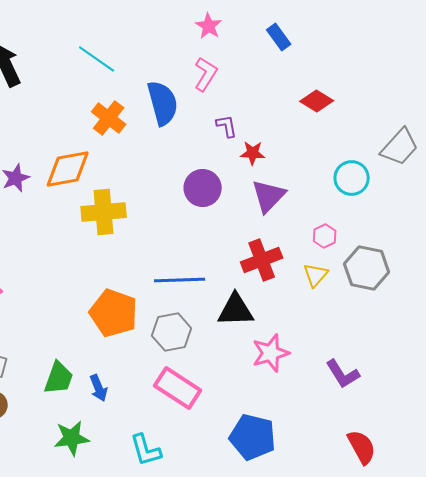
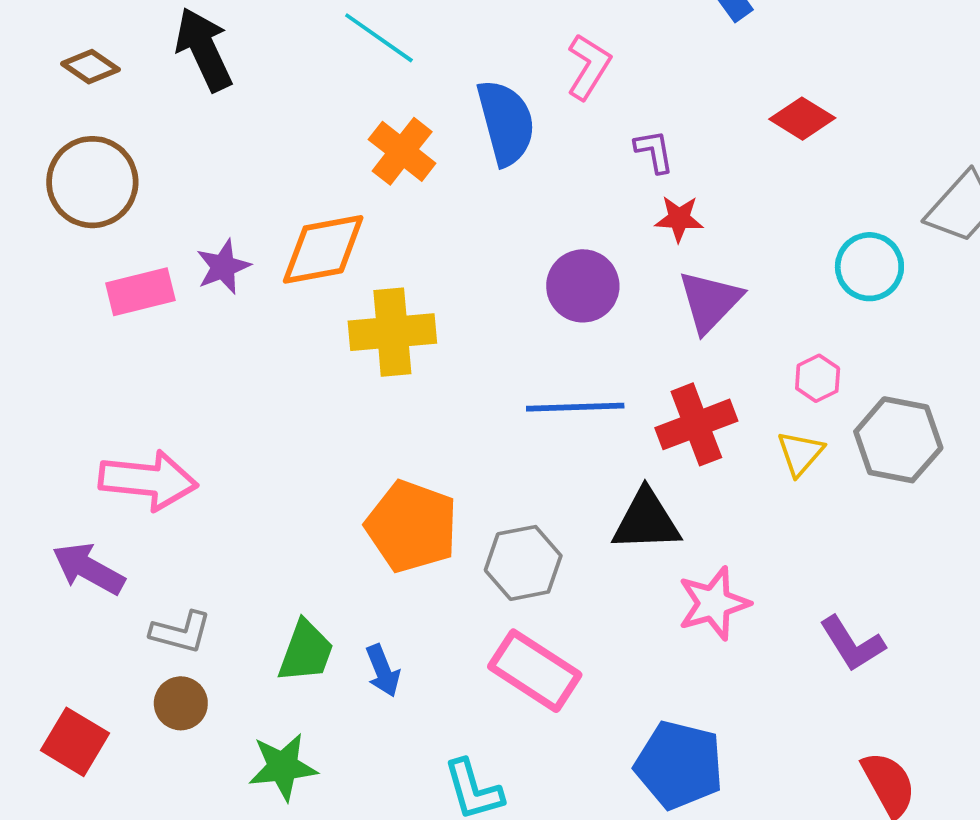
purple L-shape: (227, 126) -> (654, 151), moved
blue line: (180, 280) -> (575, 407), moved
green star: (72, 438) -> (283, 767), moved

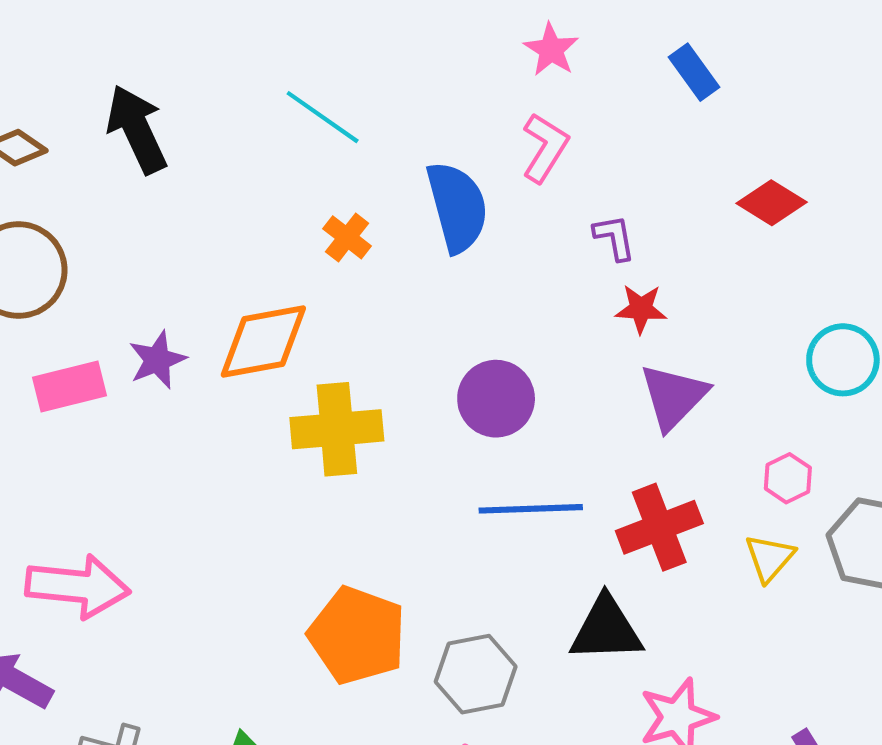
orange cross: (402, 151) -> (347, 237), size x0.7
purple circle: (583, 286) -> (496, 399), moved

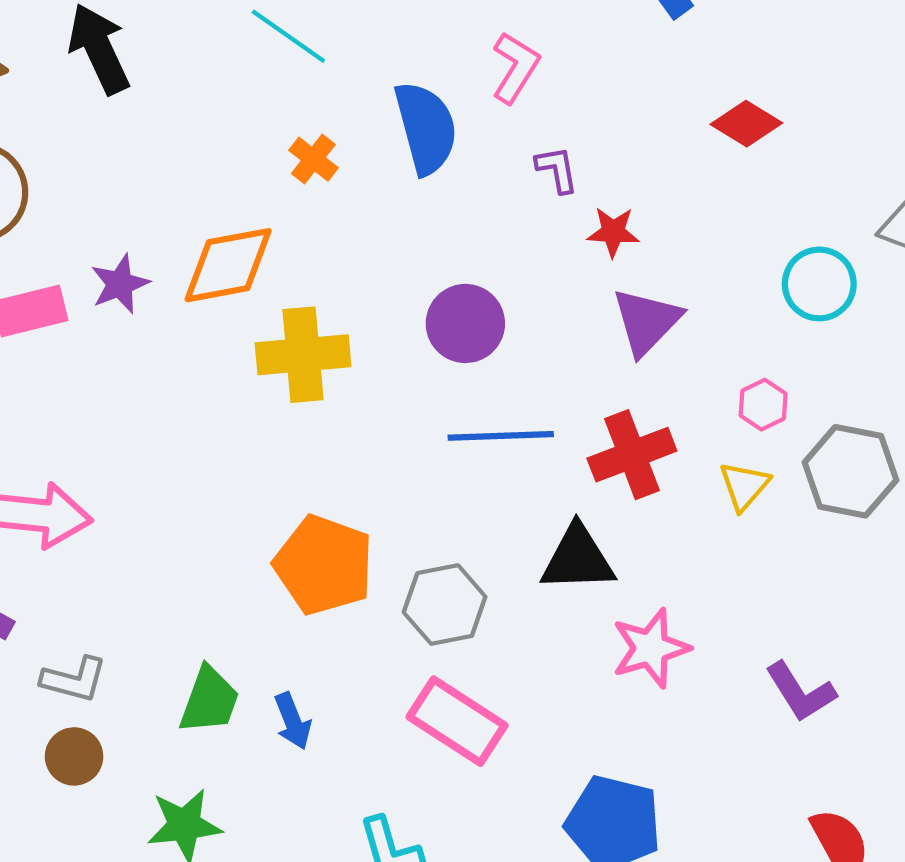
purple L-shape: (614, 237) -> (557, 169), moved

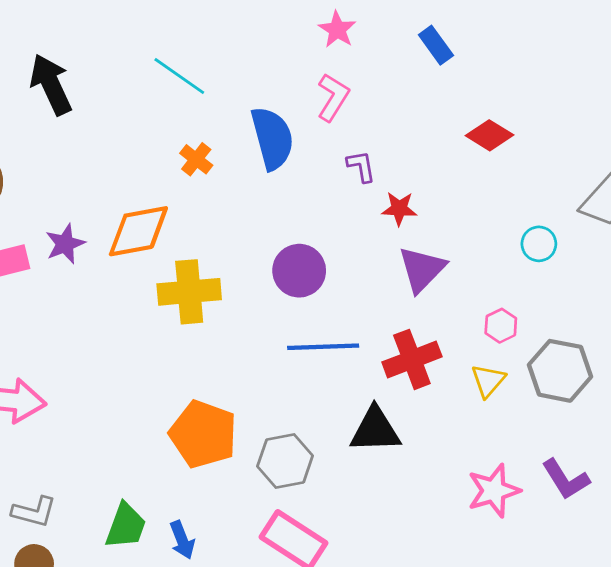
cyan circle: (819, 284) -> (539, 244), size x0.7
pink star: (651, 648) -> (494, 491), moved
purple L-shape: (801, 692) -> (566, 479), moved

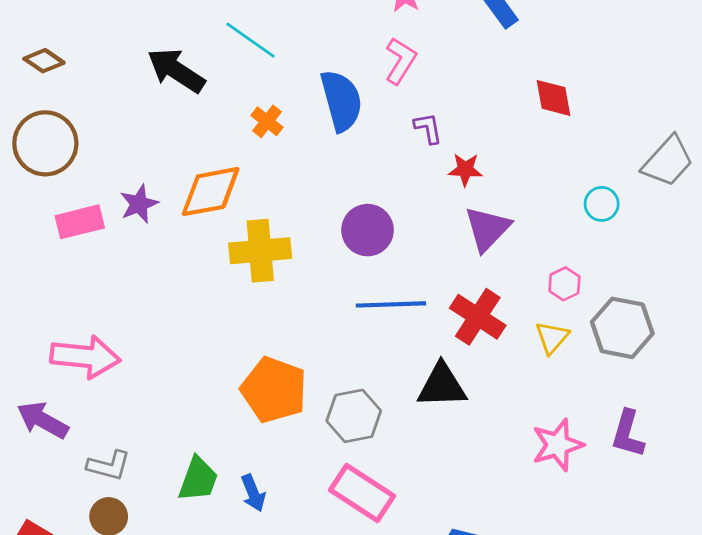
black arrow: (51, 85) -> (176, 70), moved, turned -32
red diamond: (490, 135) -> (553, 98), turned 48
red cross: (412, 359) -> (478, 317), turned -36
purple L-shape: (566, 479) -> (628, 434), turned 48

